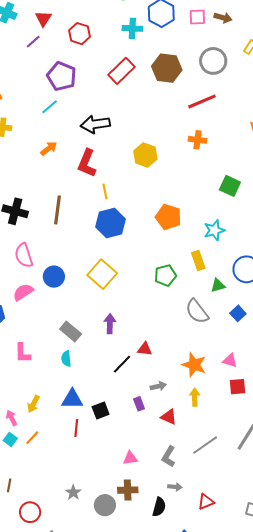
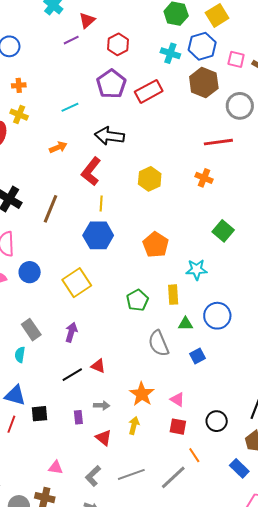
brown hexagon: (167, 68) -> (204, 82), moved
purple pentagon: (62, 76) -> (111, 84), moved
green pentagon: (165, 275) -> (137, 300), turned -30

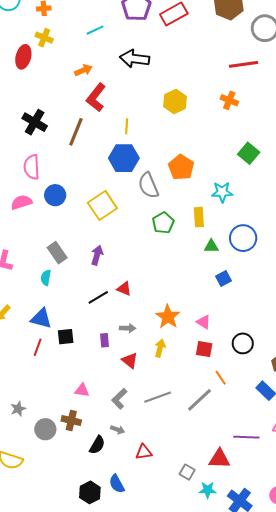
red L-shape: (91, 171) -> (96, 97), moved
gray semicircle: (159, 343) -> (148, 185), moved

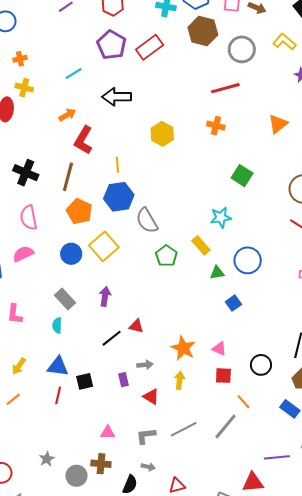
orange pentagon: (181, 167) -> (79, 211), moved
blue circle: (55, 195) -> (71, 254), moved
yellow rectangle: (199, 217) -> (201, 245), turned -30
gray L-shape: (119, 399) -> (146, 436), turned 45

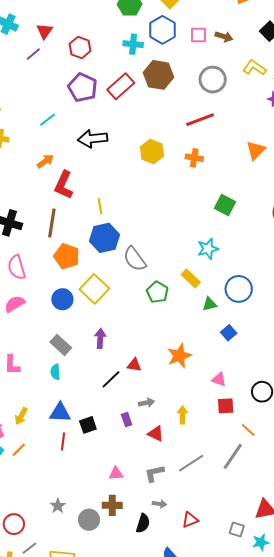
brown hexagon: (203, 31) -> (159, 75), moved
yellow hexagon: (162, 134) -> (152, 152), moved
orange star: (183, 348) -> (179, 356), moved, turned 30

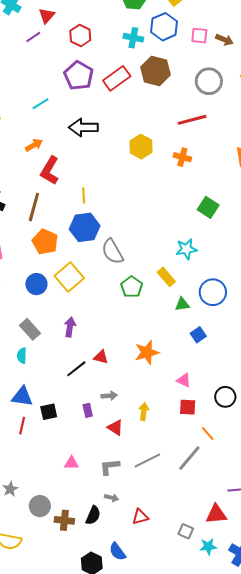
brown cross: (112, 505) -> (64, 520), moved

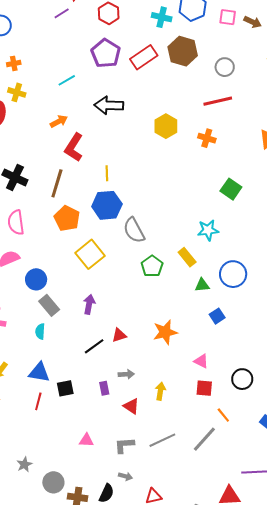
gray circle: (209, 81) -> (225, 67), moved, size x0.7
blue circle: (36, 284) -> (36, 279), moved
red triangle: (101, 357) -> (119, 335), turned -35

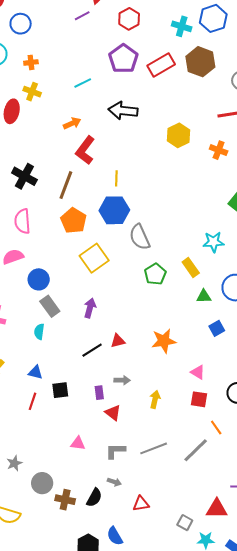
blue triangle: (39, 372) -> (35, 372), size x0.7
red triangle: (131, 406) -> (113, 413), moved

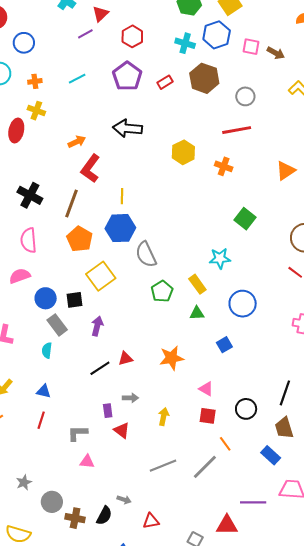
red rectangle: (161, 65) -> (165, 82), size x0.6
cyan line: (83, 83) -> (77, 79), moved
green triangle: (204, 296) -> (197, 313), moved
black square: (60, 390) -> (74, 300), moved
gray L-shape: (115, 451) -> (78, 433), moved

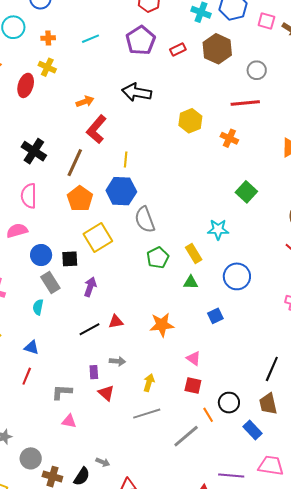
black circle: (246, 409) -> (229, 403), moved
gray line: (163, 466) -> (147, 414), moved

